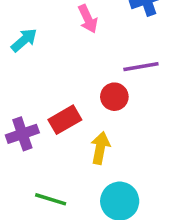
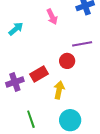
green line: (51, 199) -> (31, 119), turned 54

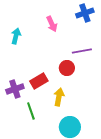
cyan arrow: (16, 29) -> (16, 36), turned -35
green line: (31, 119) -> (31, 111), moved

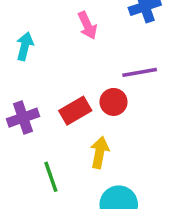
red rectangle: (39, 81) -> (75, 111), moved
purple cross: (15, 89) -> (23, 118), moved

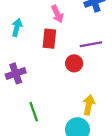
red rectangle: (75, 111) -> (49, 39), moved, turned -54
yellow arrow: (100, 152) -> (89, 105), moved

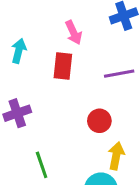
red circle: (74, 63) -> (99, 121), moved

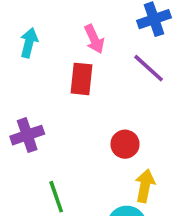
cyan arrow: (19, 51) -> (29, 43), moved
purple line: (119, 74) -> (149, 68), moved, turned 52

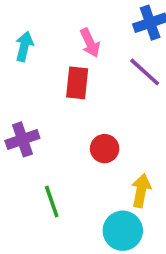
red circle: (125, 144) -> (105, 149), moved

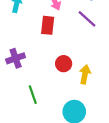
yellow arrow: (141, 191) -> (85, 74), moved

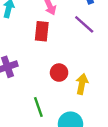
green line: (33, 95) -> (38, 107), moved

